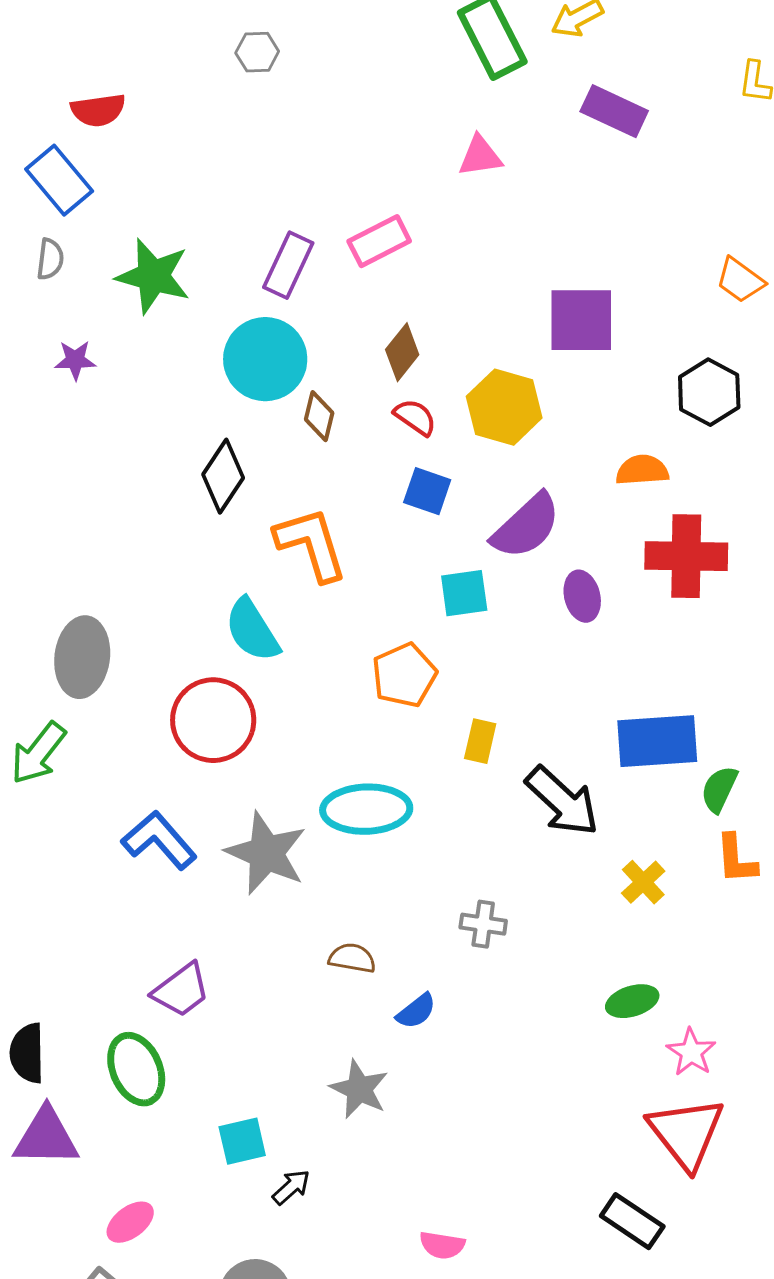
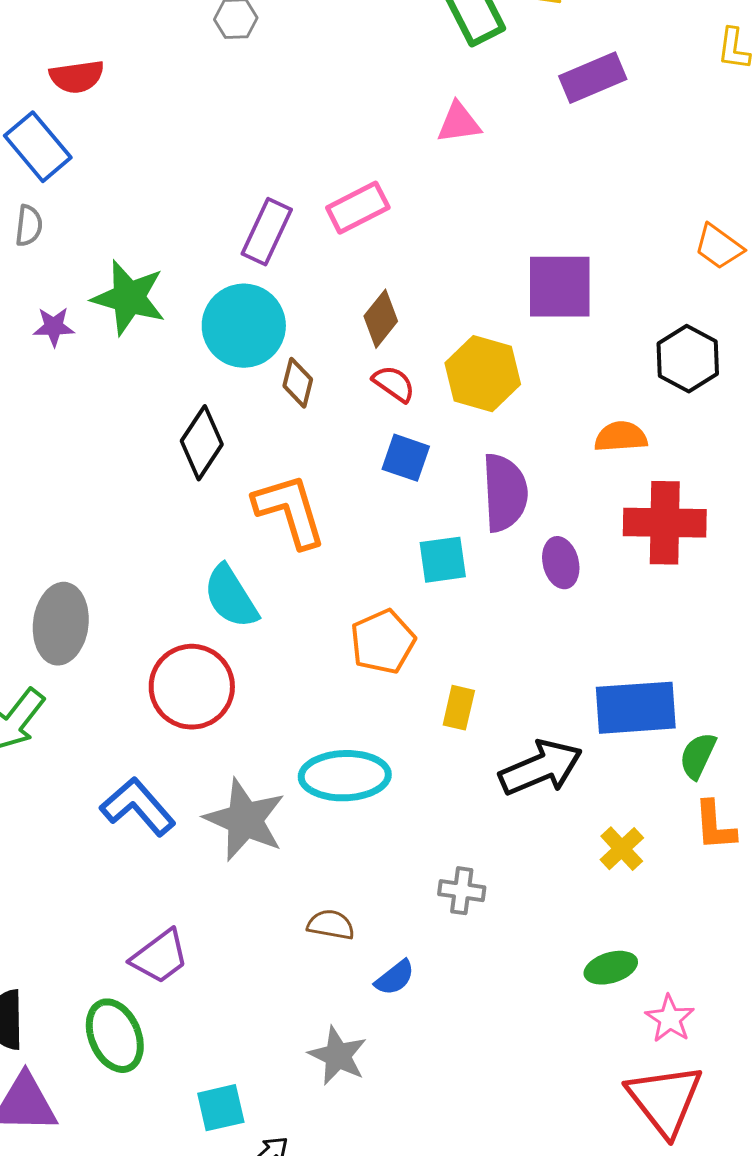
purple rectangle: (614, 111) -> (593, 78), turned -48
green star: (153, 276) -> (129, 298), moved
purple semicircle: (526, 526) -> (505, 493), turned -50
black arrow: (562, 801) -> (541, 768), turned -66

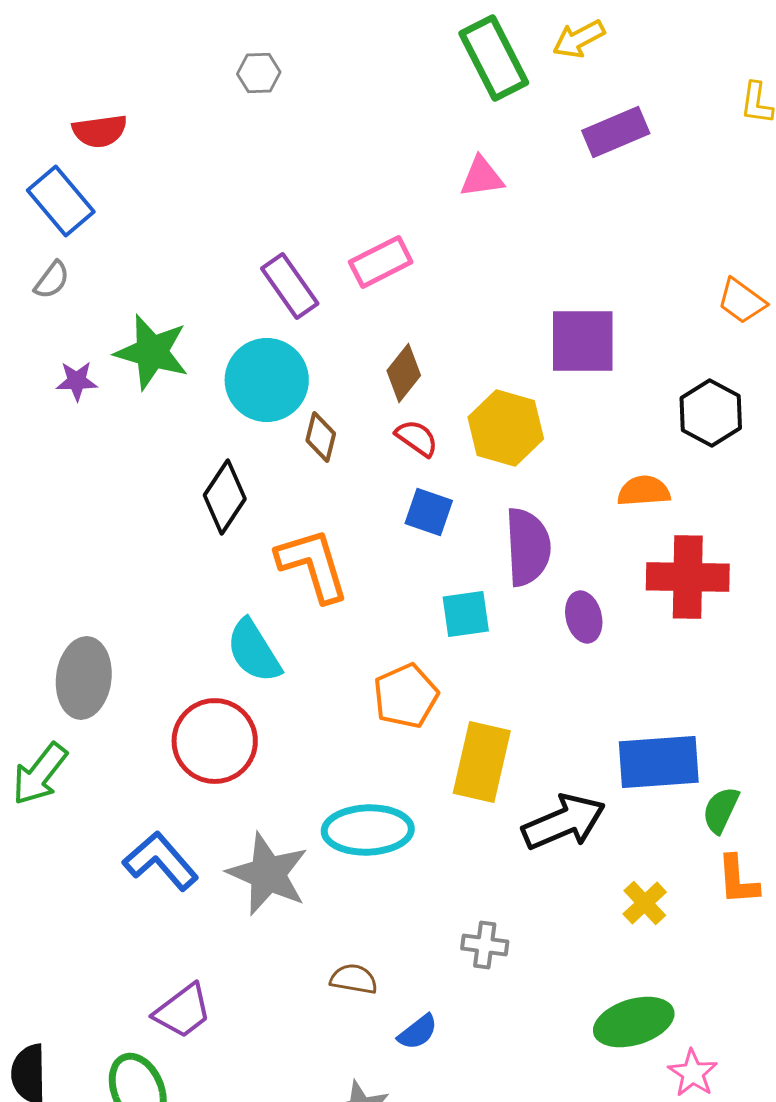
gray semicircle: (29, 226) -> (52, 280), turned 30
purple rectangle: (267, 232) -> (290, 286), turned -60
yellow rectangle: (459, 708) -> (482, 762), size x1.8
green ellipse: (611, 968) -> (634, 1022), size x1.5

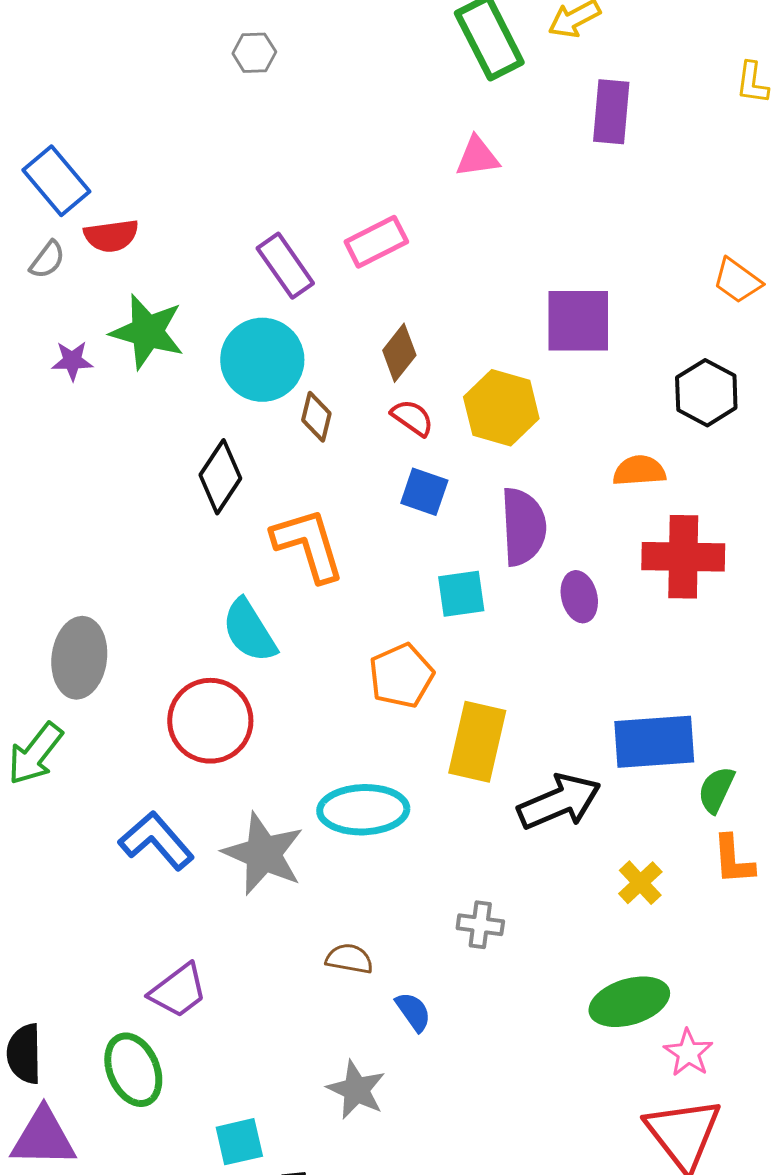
red semicircle: (100, 131) -> (111, 236), moved
purple rectangle: (616, 132) -> (611, 112), turned -62
blue semicircle: (418, 1032) -> (413, 1012), turned -87

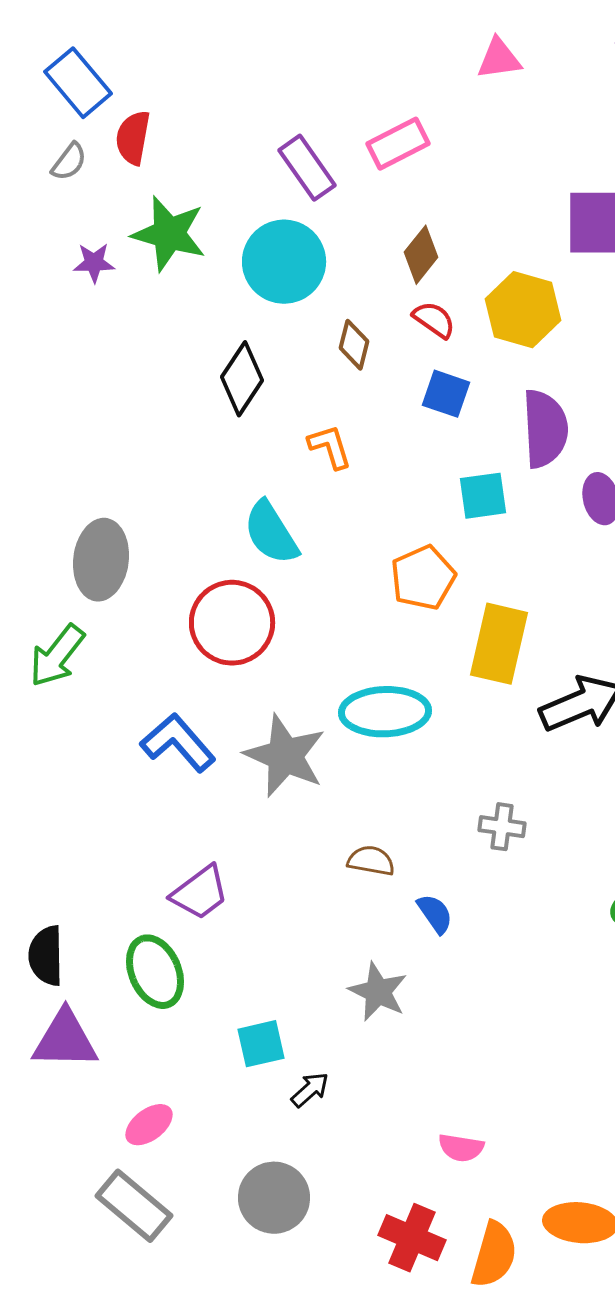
red semicircle: (111, 236) -> (133, 138), turned 108
brown diamond: (316, 417) -> (354, 345), moved
orange L-shape: (308, 545) -> (330, 447), size x0.6

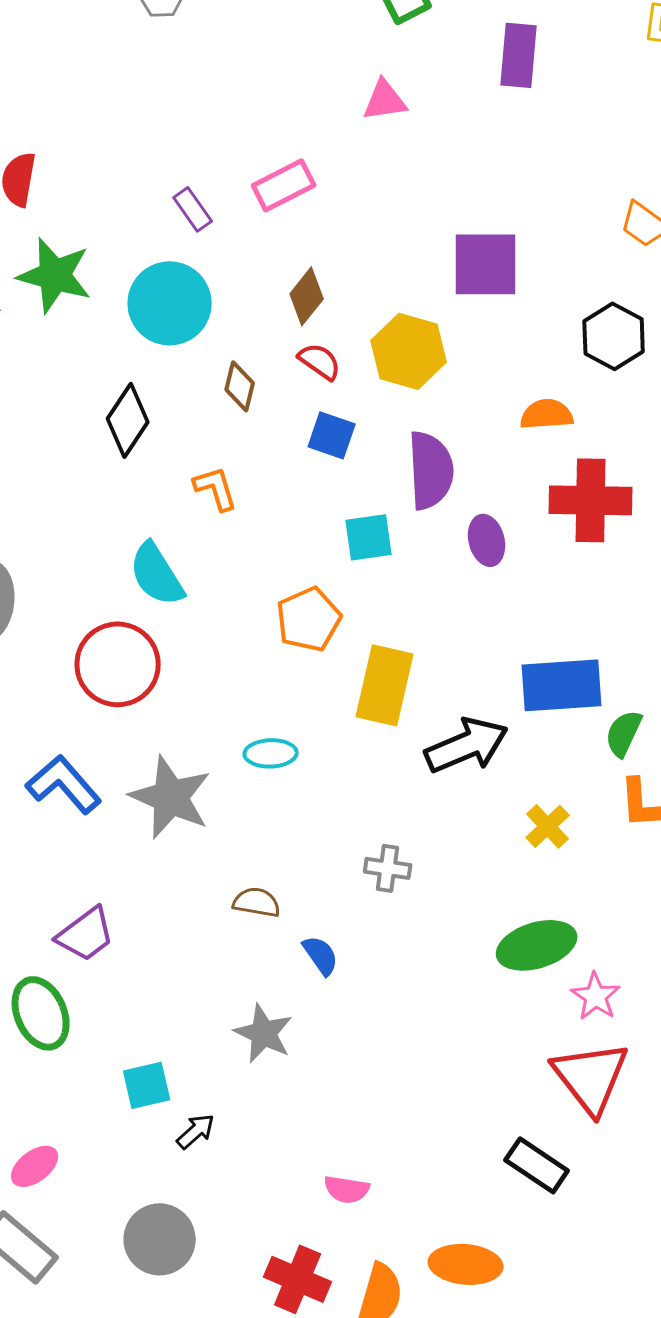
purple rectangle: (307, 168) -> (193, 209), size x0.7
cyan ellipse: (385, 712) -> (271, 753), size x0.6

